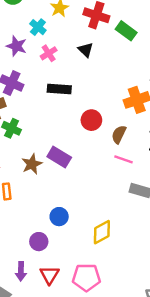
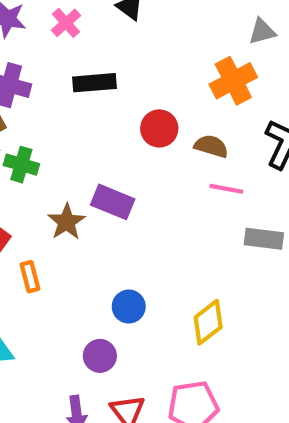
brown semicircle: (119, 134) -> (211, 146), turned 90

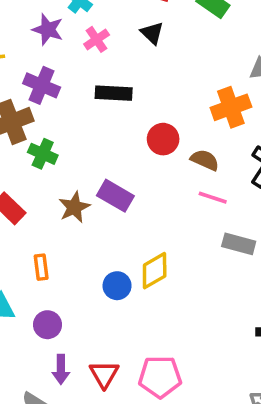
orange rectangle: (30, 277) -> (41, 267), moved
yellow diamond: (208, 322) -> (155, 271), moved
purple circle: (100, 356) -> (47, 325), moved

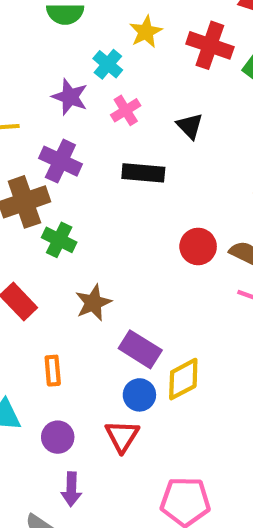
black triangle: (152, 33) -> (190, 126), moved
red circle: (163, 139) -> (198, 246), moved
purple rectangle: (115, 196) -> (140, 349), moved
red triangle: (104, 374) -> (122, 436), moved

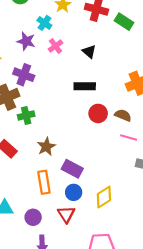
black rectangle: (143, 173) -> (85, 86), moved
green cross: (59, 240) -> (26, 115), turned -35
orange rectangle: (53, 371) -> (44, 182), moved, size x1.5
yellow diamond: (183, 379) -> (104, 197), moved

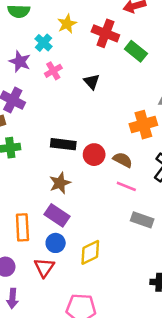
black rectangle: (85, 86) -> (63, 144), moved
brown star: (46, 147) -> (60, 183), moved

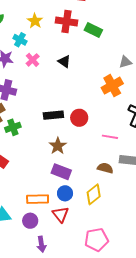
brown semicircle: (123, 160) -> (105, 168), moved
orange rectangle: (22, 227) -> (38, 199), moved, turned -75

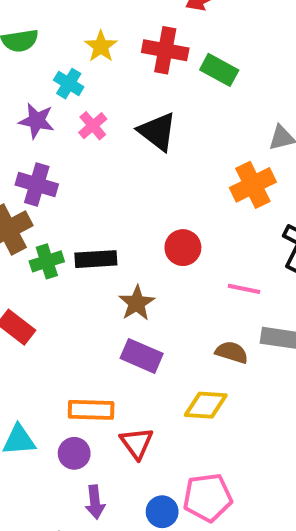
black triangle: (64, 61) -> (157, 132), size x1.5
black rectangle: (53, 115) -> (96, 259), moved
blue circle: (65, 193) -> (162, 512), moved
yellow diamond: (94, 194) -> (206, 405), turned 40

